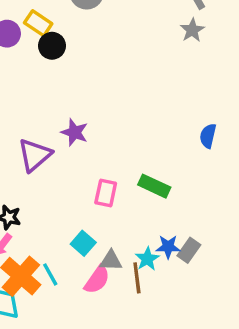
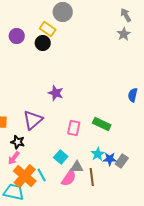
yellow rectangle: (38, 23) -> (48, 29), moved
purple triangle: (35, 155) -> (33, 120), moved
cyan star: (147, 259) -> (98, 154), moved

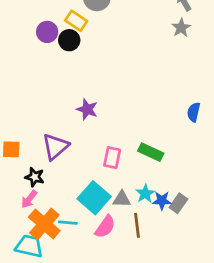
purple circle: (17, 36) -> (47, 32), moved
cyan square: (61, 157) -> (94, 198), size x1.6
gray triangle: (77, 167) -> (122, 199), moved
cyan line: (42, 175) -> (68, 223), turned -56

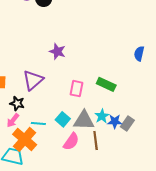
cyan square: (94, 198) -> (63, 119), size x0.6
gray triangle: (122, 199) -> (84, 120), size x1.5
cyan line: (68, 223) -> (38, 124), moved

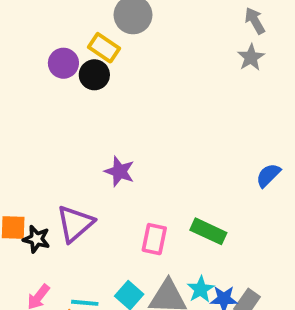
blue semicircle: (139, 54) -> (268, 175), turned 32
black star: (17, 103) -> (36, 239), moved

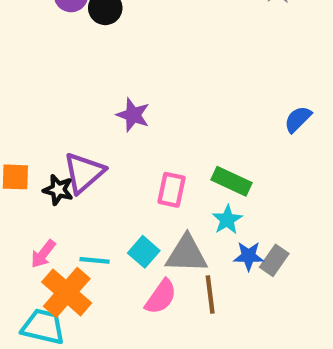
black star: (36, 239) -> (58, 190), moved
cyan star: (201, 289) -> (227, 220), moved

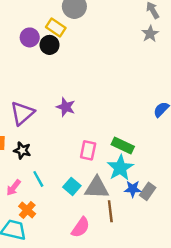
purple triangle: (84, 173) -> (22, 113), moved
cyan star: (227, 220) -> (120, 168), size x1.5
cyan line: (95, 260) -> (38, 179), moved, turned 56
orange cross: (67, 292) -> (27, 210), size x0.6
pink semicircle: (161, 297) -> (81, 227), moved

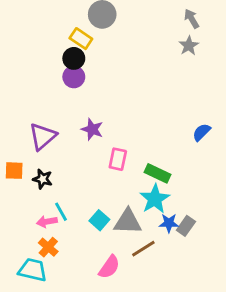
purple circle: (30, 37) -> (74, 77), moved
pink rectangle: (88, 150) -> (118, 159), moved
pink arrow: (14, 188) -> (47, 222), moved, turned 42
brown line: (110, 211) -> (143, 249), turned 65

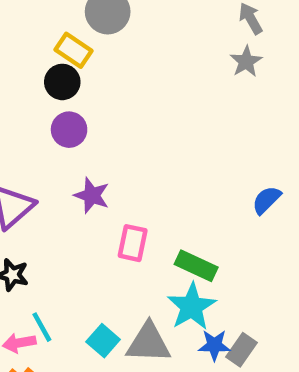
purple circle: (74, 77) -> (69, 130), moved

